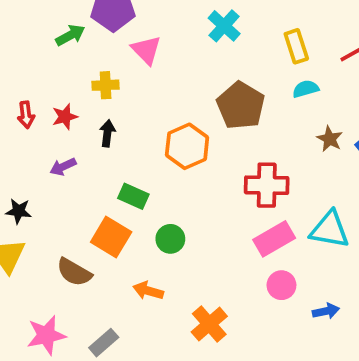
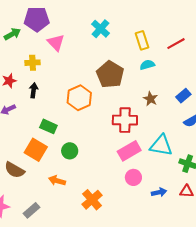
brown star: (330, 139) -> (150, 99), moved

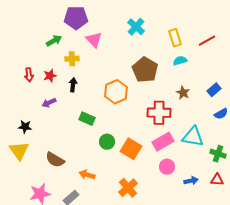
green arrow: (12, 34) -> (54, 41), moved
orange square: (36, 150) -> (131, 149), moved
orange arrow: (57, 181) -> (87, 175), moved

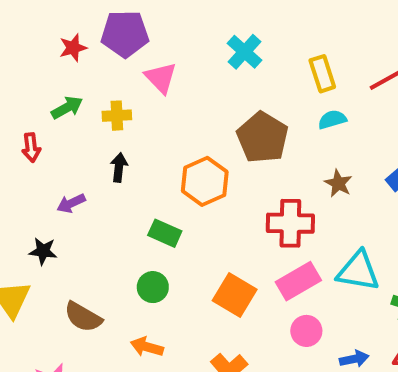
green arrow: (54, 41) -> (67, 108), moved
red star: (50, 76) -> (73, 48), moved
green rectangle: (87, 119) -> (165, 233), moved
black star: (25, 127) -> (43, 251), moved
green circle: (107, 142) -> (153, 287), moved

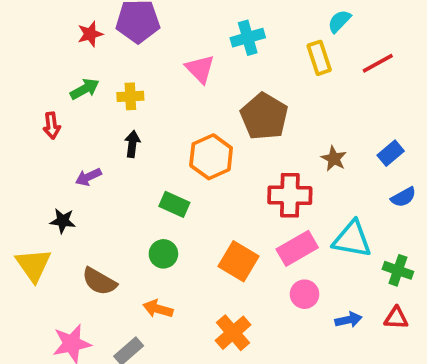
cyan cross: (245, 52) -> (248, 38), turned 32
pink triangle: (161, 78) -> (200, 69), moved
cyan semicircle: (332, 120) -> (339, 21), moved, turned -30

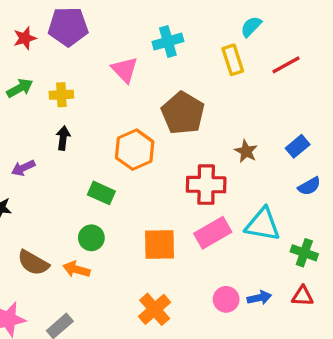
orange square: (239, 261) -> (160, 244), turned -32
pink circle: (304, 294) -> (226, 299), moved
orange arrow: (158, 309) -> (76, 269), moved

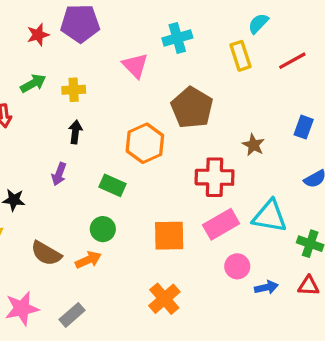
blue rectangle: (298, 146) -> (304, 127), moved, turned -30
purple arrow: (23, 168) -> (59, 174), moved, turned -45
orange arrow: (76, 269) -> (88, 260), turned 140
pink circle: (226, 299) -> (237, 266), moved

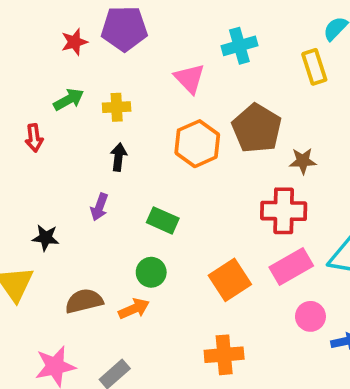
orange hexagon: (145, 143) -> (197, 144), moved
brown star: (253, 145) -> (303, 161), moved, turned -30
orange square: (169, 236) -> (230, 280), turned -32
brown semicircle: (46, 253) -> (84, 301), turned 136
orange cross: (164, 299) -> (224, 355), turned 36

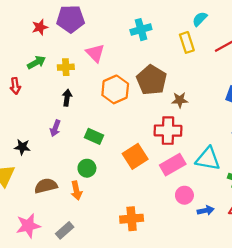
pink triangle: (190, 78) -> (95, 53), moved
orange square: (230, 280) -> (135, 156), moved
orange arrow: (134, 309) -> (76, 190), turned 102

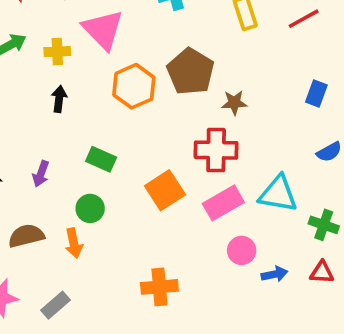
pink triangle: (95, 53) -> (103, 30), size x1.4
purple arrow: (55, 128) -> (41, 174), moved

